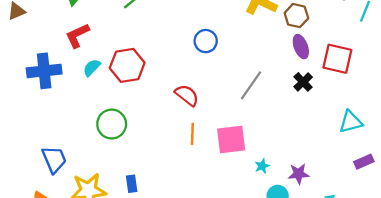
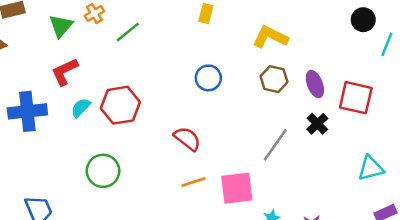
brown hexagon: (296, 16) -> (274, 79), moved
gray line: (251, 85) -> (275, 145), moved
orange line: (192, 134) -> (193, 182), turned 70

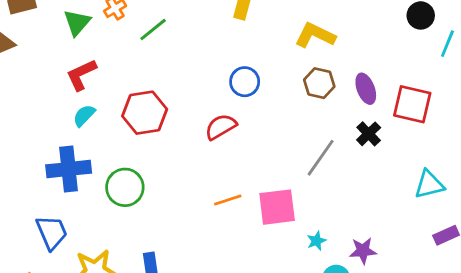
cyan semicircle: (81, 108) -> (84, 115), moved
blue cross: (27, 111) -> (69, 169), moved
red semicircle: (187, 139) -> (221, 127), moved, turned -68

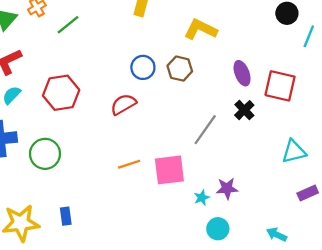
brown hexagon: (319, 83) -> (180, 69), moved
purple star: (363, 251) -> (227, 188), moved

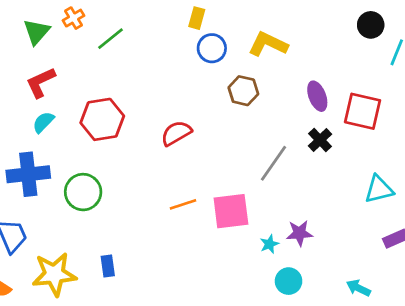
blue circle: (143, 67) -> (212, 48), moved

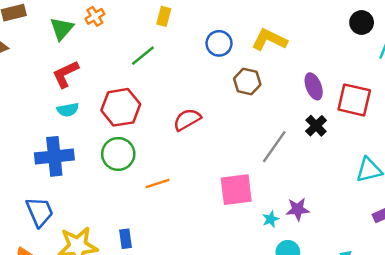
yellow rectangle: (197, 18) -> (164, 16), moved
green line: (110, 39) -> (143, 56), moved
cyan semicircle: (43, 122) -> (68, 110), turned -145
green circle: (83, 192) -> (118, 154), moved
orange line: (183, 204) -> (158, 183), moved

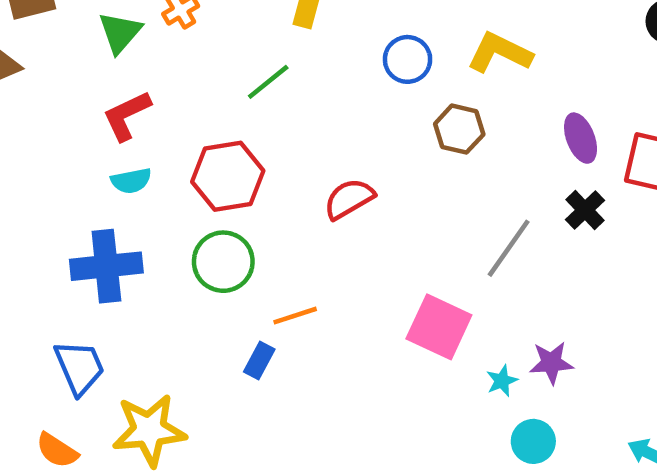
pink square: (236, 190) -> (439, 327), turned 32
blue rectangle: (126, 239) -> (259, 361), moved, turned 36

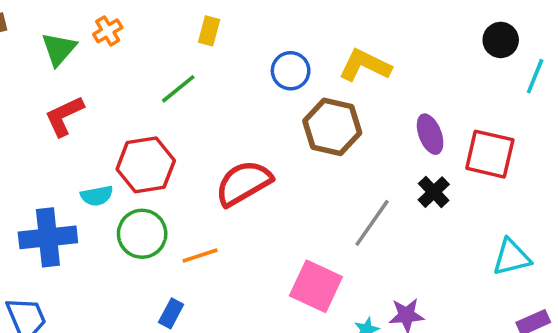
brown hexagon: (459, 129) -> (332, 127), size x1.4
cyan semicircle: (131, 181) -> (97, 196), moved
red semicircle: (349, 199) -> (244, 183), size x1.4
orange line: (295, 316) -> (200, 255), moved

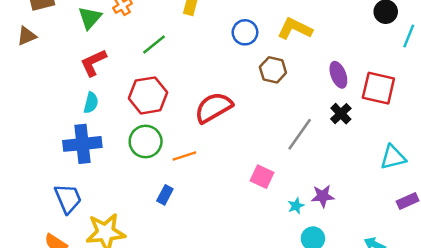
green line: (178, 89) -> (154, 44), moved
brown hexagon: (332, 127) -> (273, 70), size x0.7
cyan semicircle: (97, 196) -> (91, 103), moved, turned -65
pink square: (316, 286) -> (262, 177), size x0.7

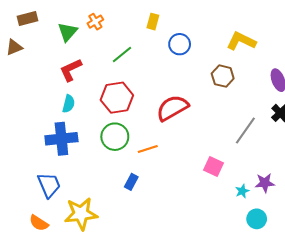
blue circle: (245, 32) -> (180, 44), moved

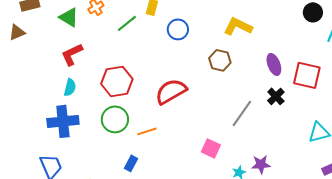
green triangle: (68, 32) -> (69, 17), turned -40
green line: (122, 54) -> (127, 23), moved

